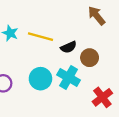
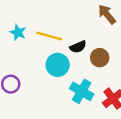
cyan cross: (69, 77) -> (82, 91), moved
cyan circle: (40, 79) -> (58, 65), moved

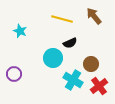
yellow line: (49, 36) -> (62, 19), moved
brown circle: (100, 58) -> (91, 64), moved

